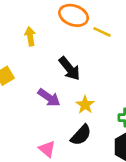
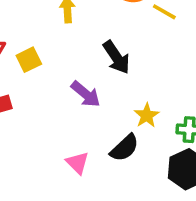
yellow star: (85, 105) -> (147, 115), moved

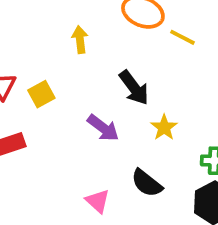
yellow star: (147, 115) -> (164, 127), moved
black semicircle: (124, 148) -> (147, 183), turned 84

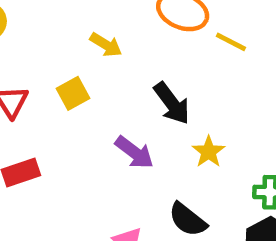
yellow arrow: (80, 40) -> (106, 45), turned 128
yellow square: (41, 94) -> (73, 93), moved

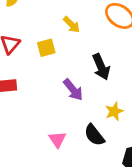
yellow star: (209, 152) -> (114, 111), moved

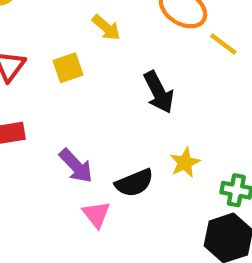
purple arrow: (73, 90) -> (76, 166), moved
black semicircle: (94, 135) -> (134, 183), moved, turned -70

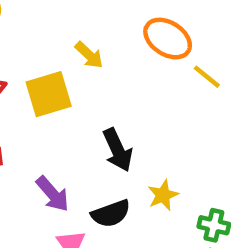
yellow square: (68, 68) -> (49, 94), size x1.5
black arrow: (159, 92) -> (118, 150), moved

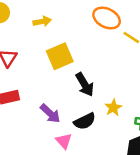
yellow arrow: (89, 55) -> (42, 21), moved, turned -48
yellow square: (49, 94) -> (60, 56), moved

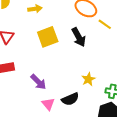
black arrow: (85, 85) -> (79, 37), moved
black semicircle: (85, 121) -> (70, 99), moved

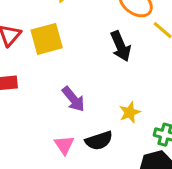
yellow square: (48, 37) -> (47, 39), moved
purple arrow: (38, 82) -> (73, 99), moved

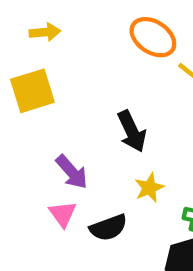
black arrow: (121, 46) -> (132, 131), moved
pink triangle: (64, 145) -> (63, 214), moved

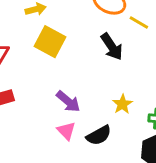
yellow square: (32, 91) -> (50, 42), moved, turned -36
black arrow: (132, 131) -> (112, 47), moved

